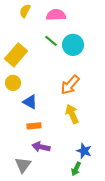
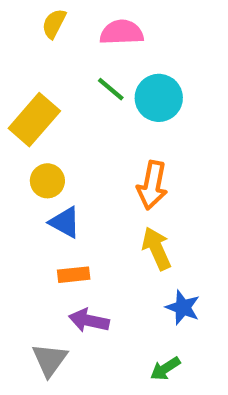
yellow circle: (13, 83) -> (47, 181), moved
orange arrow: (70, 85) -> (152, 185), turned -30
blue star: (84, 151) -> (183, 307), moved
green arrow: (76, 169) -> (165, 369), turned 32

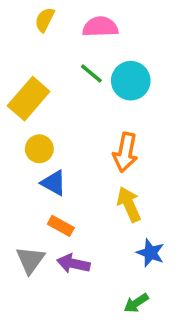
orange rectangle: (74, 275) -> (61, 226), turned 35
gray triangle: (50, 360) -> (30, 260), moved

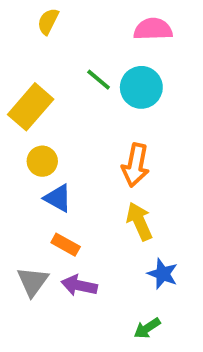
pink semicircle: (100, 27) -> (153, 29), moved

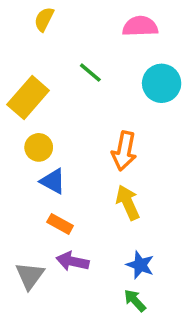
cyan circle: (141, 87) -> (162, 83), moved
blue star: (163, 274) -> (140, 265), moved
gray triangle: (33, 282) -> (30, 276), moved
green arrow: (147, 328) -> (135, 301), turned 80

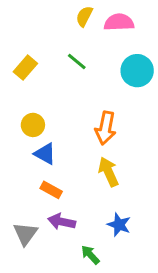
yellow semicircle: (44, 19) -> (84, 16), moved
yellow rectangle: (28, 98) -> (25, 68), moved, size x0.7
green arrow: (135, 301) -> (90, 255), moved

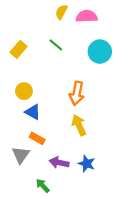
purple arrow: (62, 222) -> (59, 163), moved
gray triangle: (25, 234) -> (21, 155), moved
green arrow: (90, 255) -> (43, 186), moved

